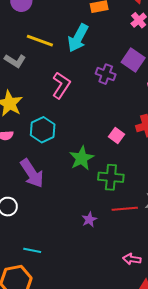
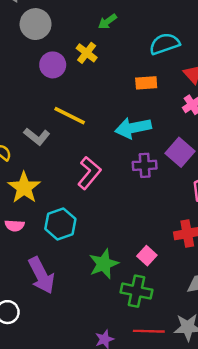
cyan arrow: (78, 38) -> (133, 128), moved, turned 44
purple cross: (106, 74) -> (145, 165), turned -30
pink square: (116, 135) -> (147, 256), moved

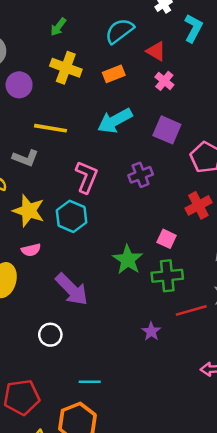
yellow cross: (87, 53) -> (66, 68), moved, size x1.4
purple cross: (145, 165) -> (141, 175), moved
cyan hexagon: (60, 224) -> (72, 216), moved

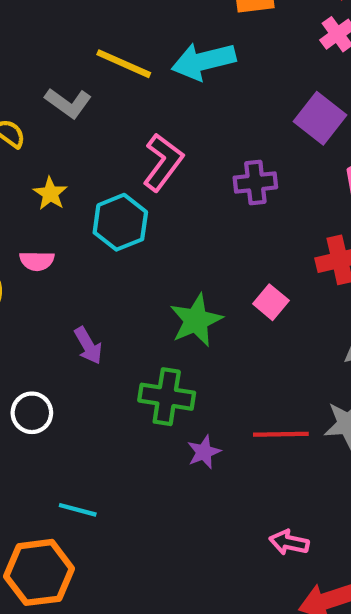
cyan arrow: (115, 121) -> (204, 61), moved
yellow star: (29, 211) -> (50, 193), size x0.6
green cross: (167, 276) -> (167, 397), moved
purple arrow: (72, 289) -> (88, 346), size x0.6

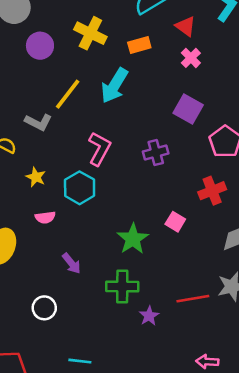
cyan arrow: (204, 61) -> (114, 86), turned -36
yellow line: (124, 64) -> (68, 94), turned -68
pink semicircle: (37, 261) -> (45, 217), moved

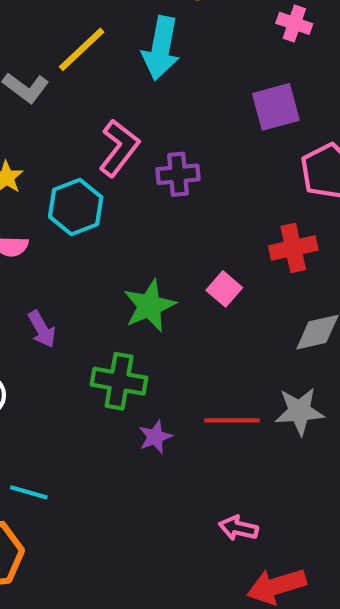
pink cross: (191, 58) -> (294, 23), turned -36
cyan arrow: (114, 86) -> (161, 48), turned -30
purple square: (188, 109) -> (276, 107), turned 36
purple cross: (156, 153) -> (178, 174), moved

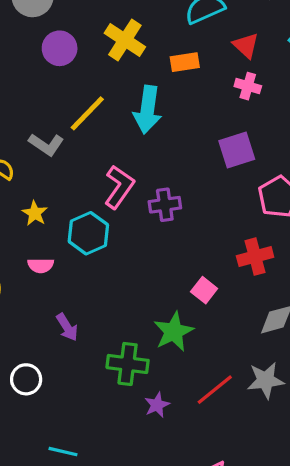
green star: (149, 306) -> (174, 332), moved
red line: (232, 420) -> (215, 390), turned -36

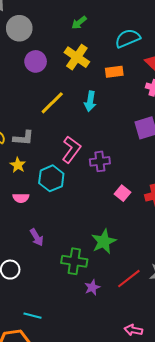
cyan arrow: (147, 110) -> (90, 101), size x0.7
gray L-shape: (46, 144) -> (23, 138), moved, turned -30
pink square: (204, 290) -> (122, 193), moved

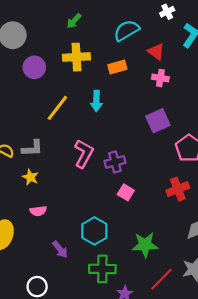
yellow cross: (77, 57) -> (76, 57), turned -30
cyan hexagon: (51, 178) -> (94, 231), moved
pink square: (122, 193) -> (126, 192), moved
green star: (104, 241) -> (145, 245), moved, turned 30

